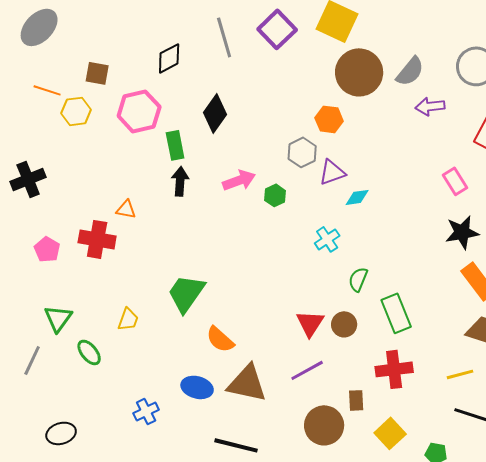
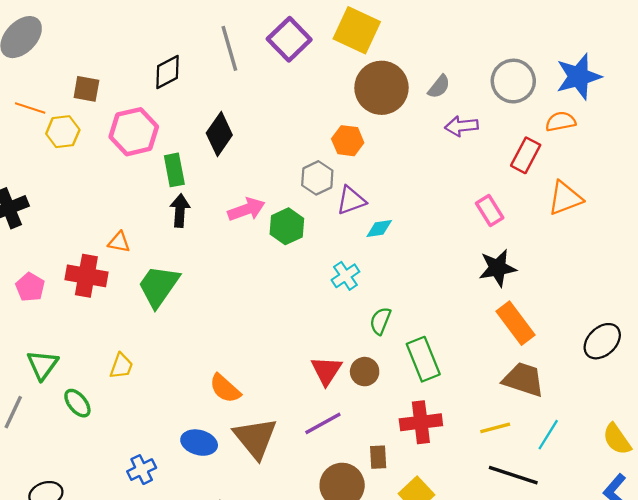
gray semicircle: (410, 71) -> (439, 87), size x0.7
green hexagon: (275, 195) -> (287, 226), size x1.4
green trapezoid: (186, 293) -> (159, 286), moved
brown triangle: (247, 383) -> (255, 438), turned 39

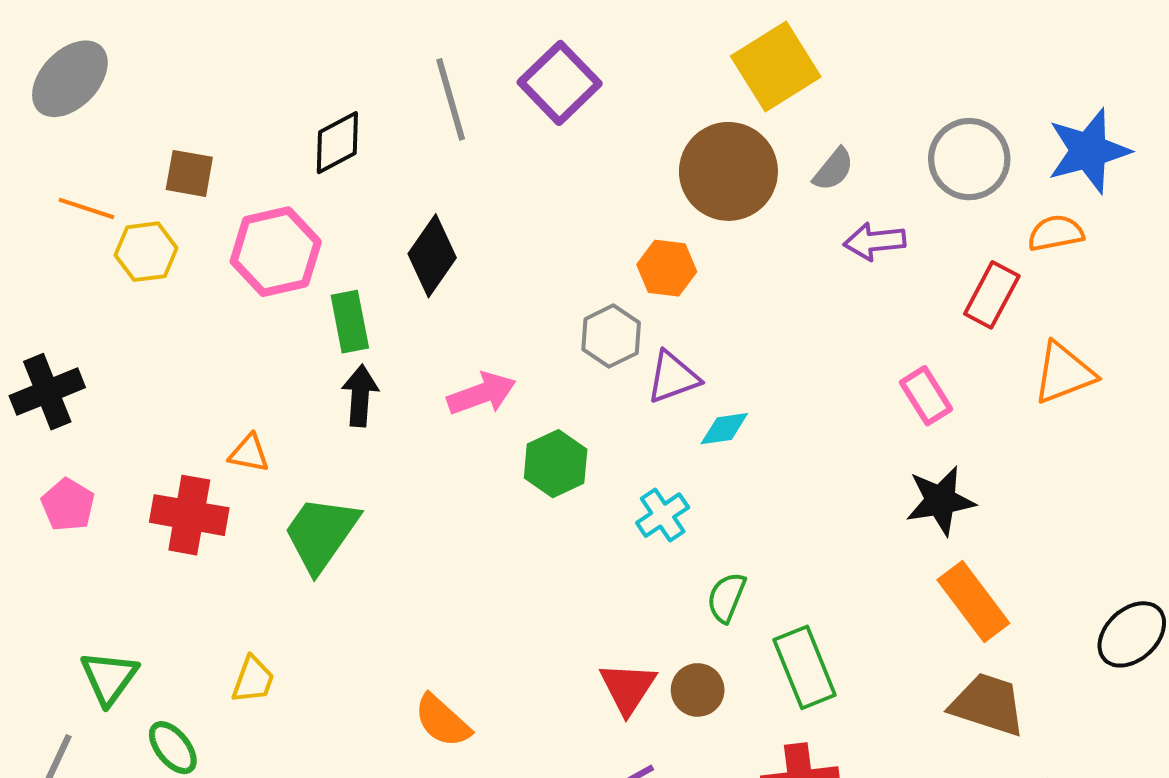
yellow square: (357, 30) -> (776, 66), moved, turned 33
green hexagon: (287, 226) -> (556, 464), moved
pink pentagon: (30, 287) -> (68, 505), moved

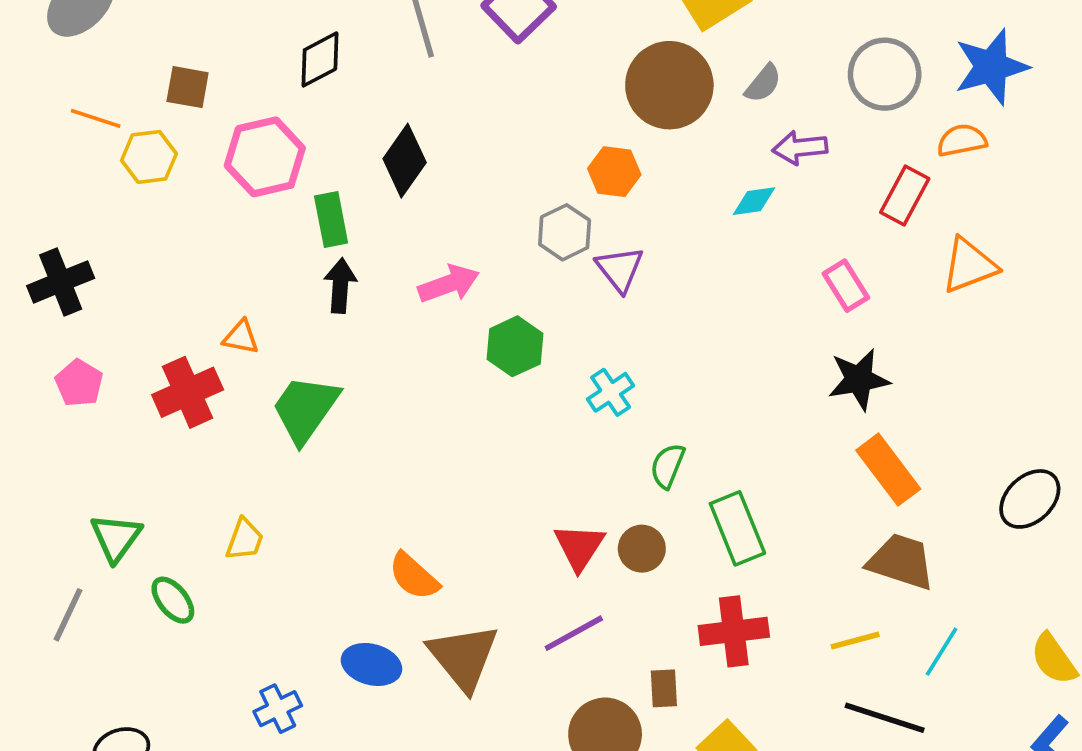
purple triangle: (673, 377) -> (620, 269), turned -48
cyan diamond: (724, 429) -> (754, 201), moved
red cross: (189, 515) -> (188, 392), turned -34

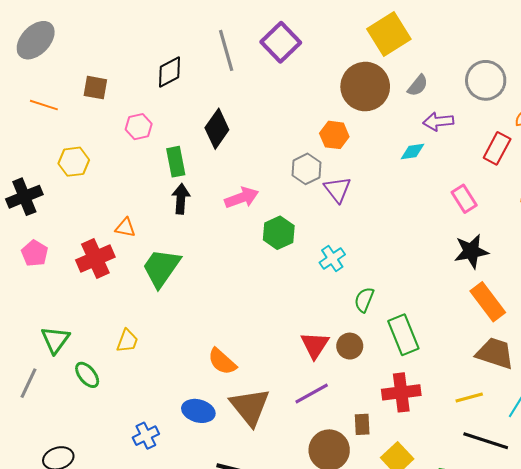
yellow hexagon: (149, 157) -> (74, 162), moved
pink hexagon: (265, 157) -> (139, 127), size x0.6

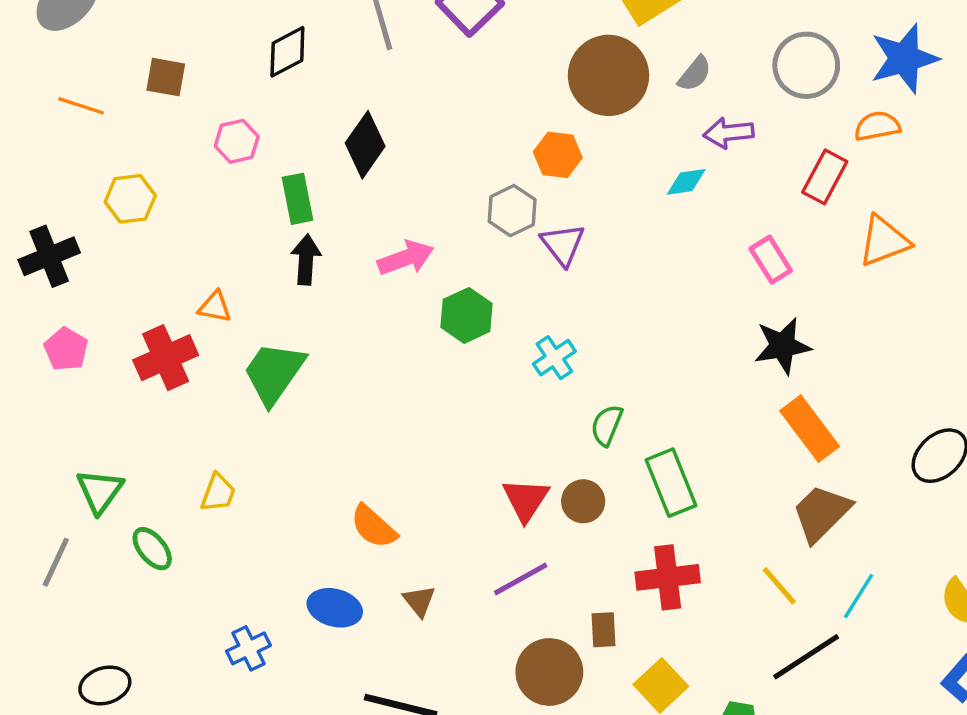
brown trapezoid: (495, 353) -> (821, 513), turned -63
yellow line: (469, 398) -> (779, 586), turned 64
brown triangle: (250, 407) -> (419, 601), size x0.5
black line: (486, 441) -> (806, 657), turned -51

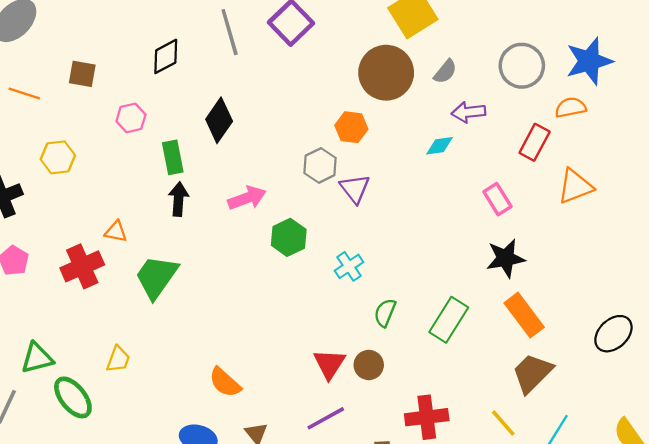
green rectangle: (671, 483) -> (449, 320), moved, turned 54
green triangle: (100, 491) -> (37, 358), turned 40
green ellipse: (152, 549) -> (73, 397), size x1.4

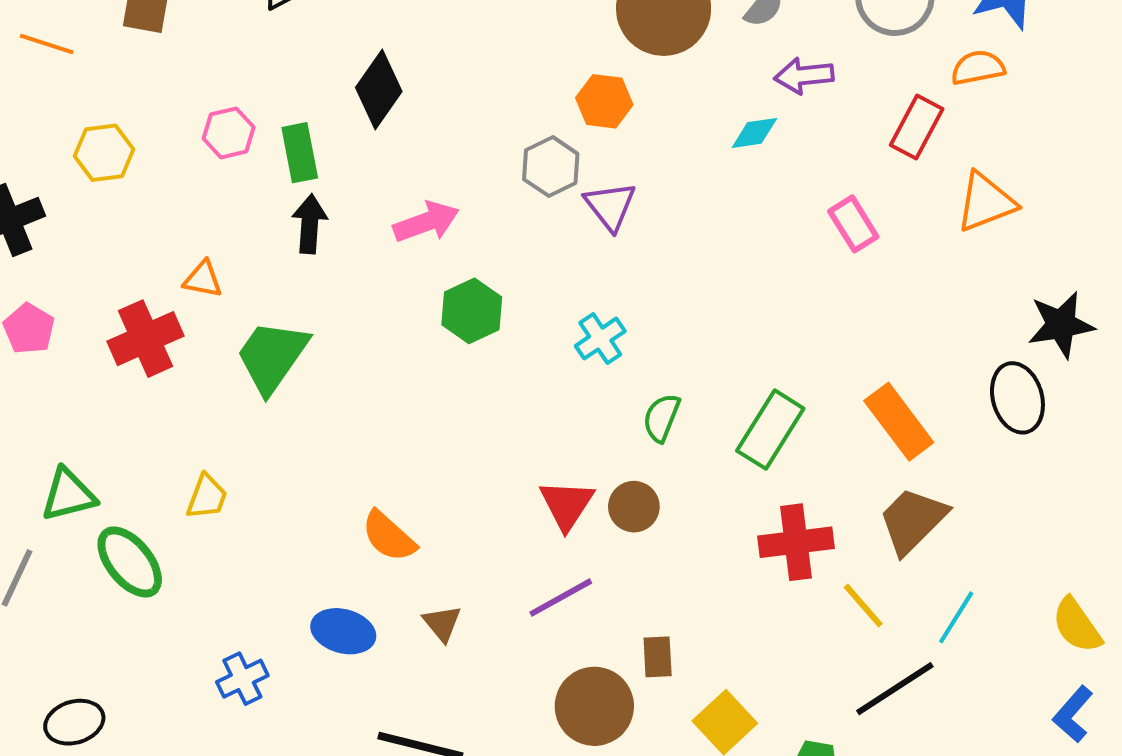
pink hexagon: (131, 118) -> (229, 133), moved
green hexagon: (289, 237) -> (472, 311), moved
black star: (506, 258) -> (1061, 325), moved
black ellipse: (613, 334) -> (1017, 398), moved, turned -63
red cross: (427, 417) -> (796, 542), moved

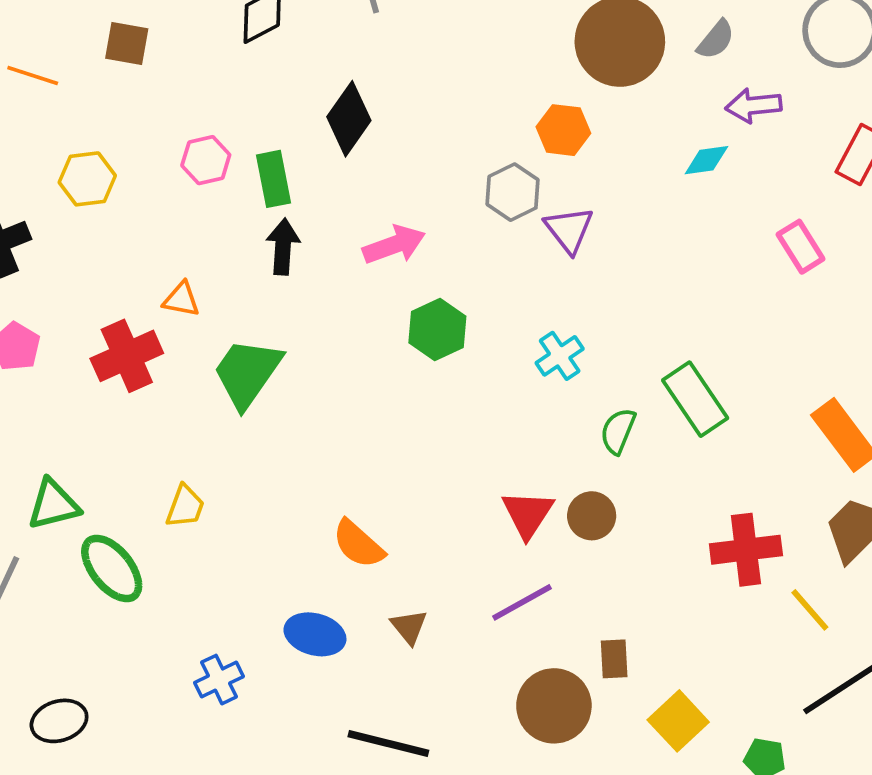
green rectangle: (770, 430) -> (695, 399), moved, turned -66

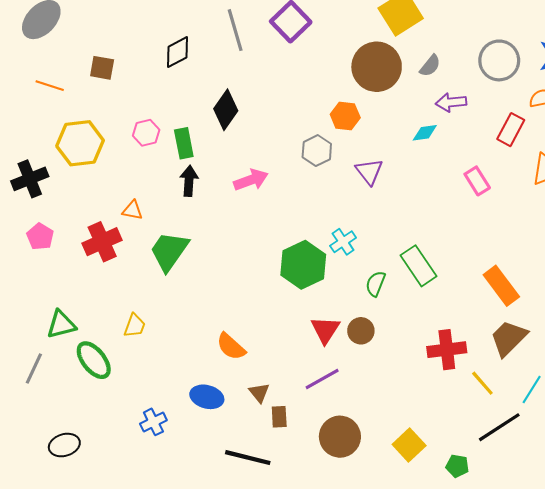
yellow hexagon: (87, 179) -> (80, 143), size x1.5
purple triangle: (569, 230) -> (369, 172), moved
green hexagon: (437, 329) -> (303, 265), moved, size x1.4
brown rectangle: (614, 659) -> (279, 417), moved

